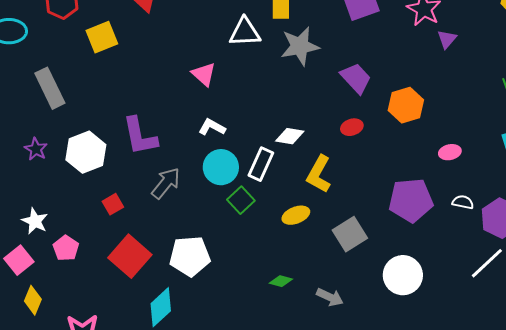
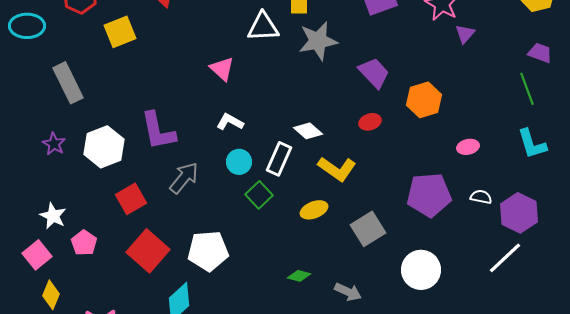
white diamond: (290, 136) -> (308, 131), turned 32
cyan circle: (221, 167) -> (239, 162), size x0.7
yellow L-shape: (319, 174) -> (337, 169), turned -84
red square: (113, 204) -> (131, 199), size x1.4

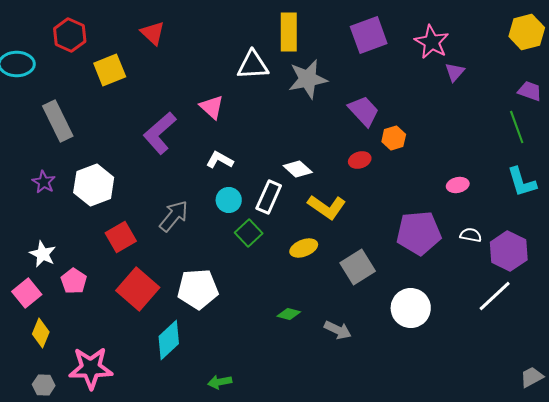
orange hexagon: (424, 100) -> (394, 138), moved, size x0.7
purple L-shape: (158, 131) -> (160, 133), moved, turned 60

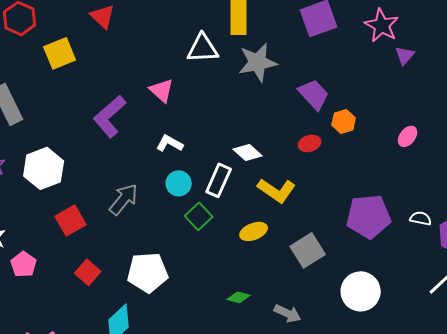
pink ellipse: (458, 185) -> (408, 136), moved, turned -40
red square: (138, 289) -> (88, 272), size x0.6

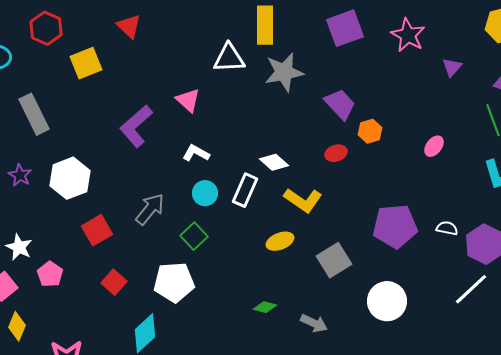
purple triangle: (405, 55) -> (452, 67), moved
green square: (199, 216) -> (194, 236), moved

